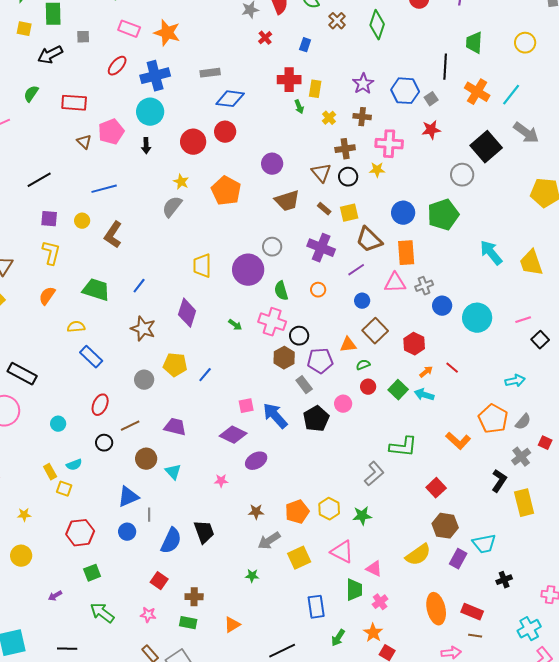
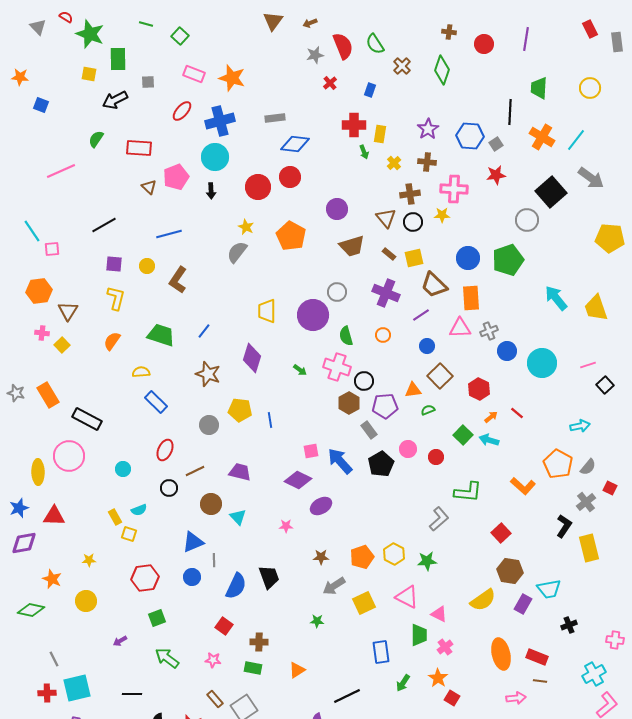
blue line: (205, 375) -> (270, 420), turned -49
red circle: (368, 387) -> (436, 457), moved

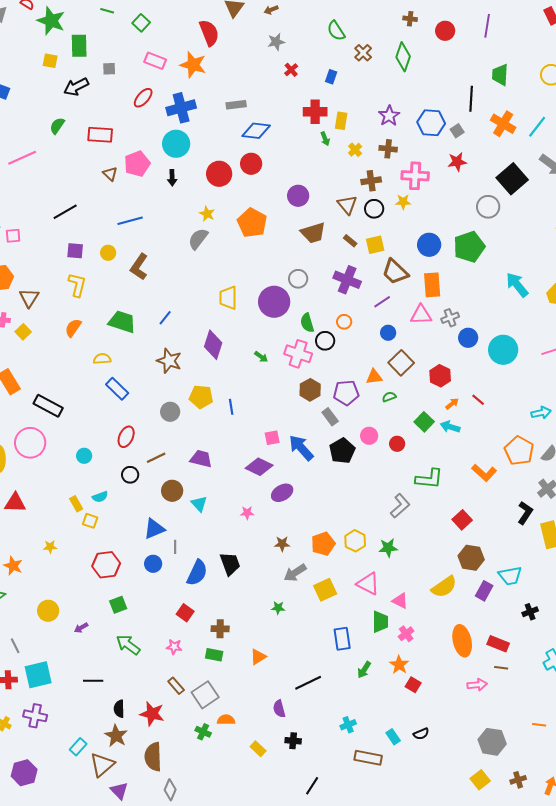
red semicircle: (343, 46) -> (209, 33), moved
black circle: (364, 381) -> (325, 341), moved
yellow circle: (86, 601) -> (48, 611), moved

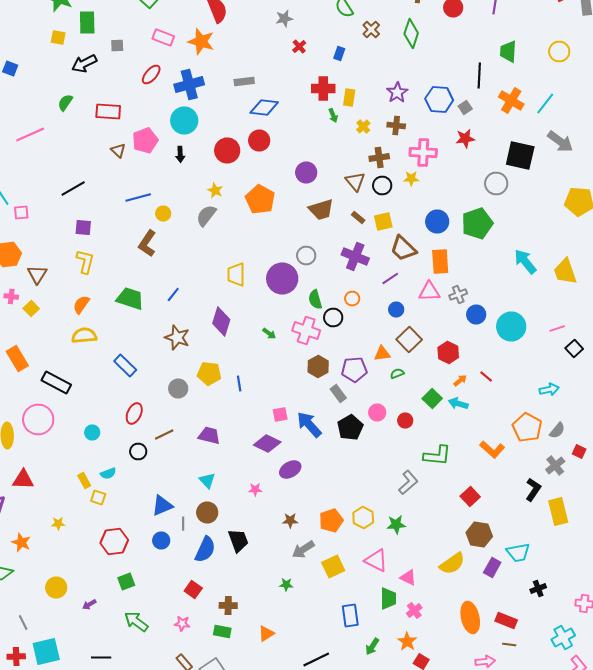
black square: (512, 179) -> (520, 156), turned -36
yellow circle: (108, 253) -> (163, 214), moved
yellow semicircle: (102, 359) -> (84, 336), moved, size x1.4
brown circle: (172, 491) -> (207, 512), moved

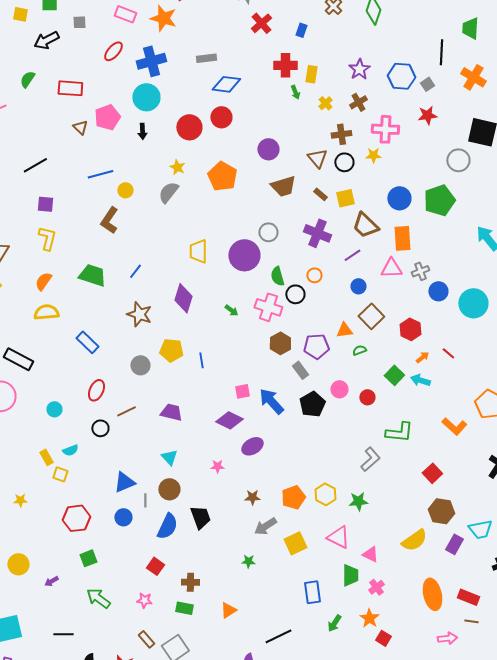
red cross: (299, 46) -> (261, 23), size x1.5
brown cross: (396, 126) -> (358, 102), turned -36

